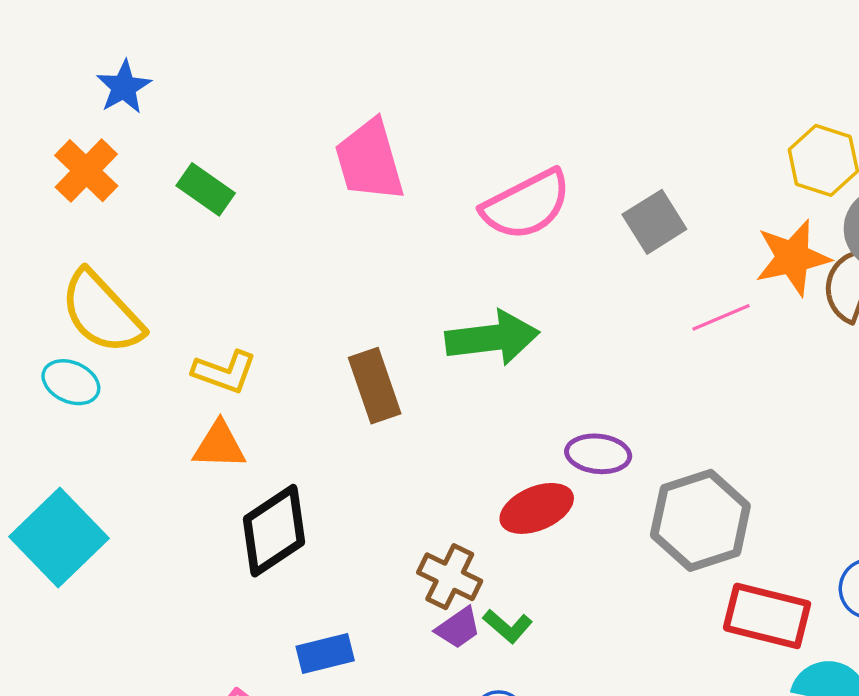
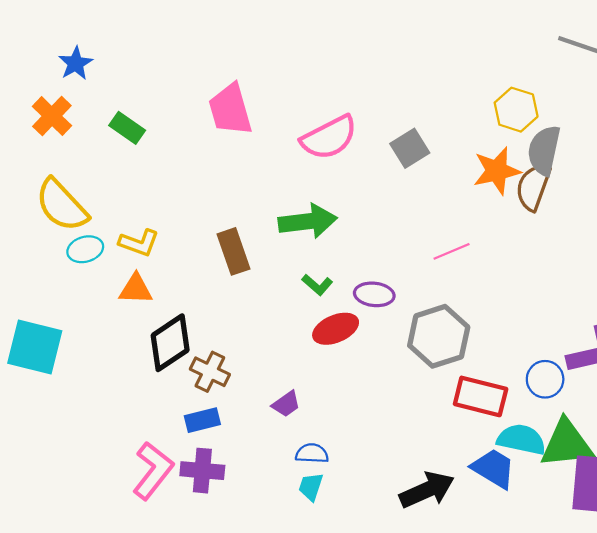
pink line: (721, 317) -> (452, 251), moved
cyan ellipse: (71, 382) -> (85, 249), moved, turned -40
cyan square: (59, 537) -> (35, 347), turned -32
brown cross: (450, 577) -> (210, 372), moved
green L-shape: (508, 626) -> (317, 285), moved

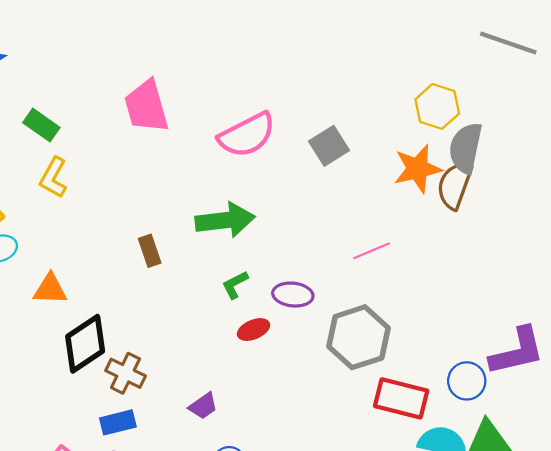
yellow L-shape: (139, 243) -> (53, 178), moved, turned 99
brown rectangle: (233, 251) -> (150, 251), size x0.7
green L-shape: (317, 285) -> (235, 285), turned 112
red ellipse: (336, 329) -> (253, 330), size x0.7

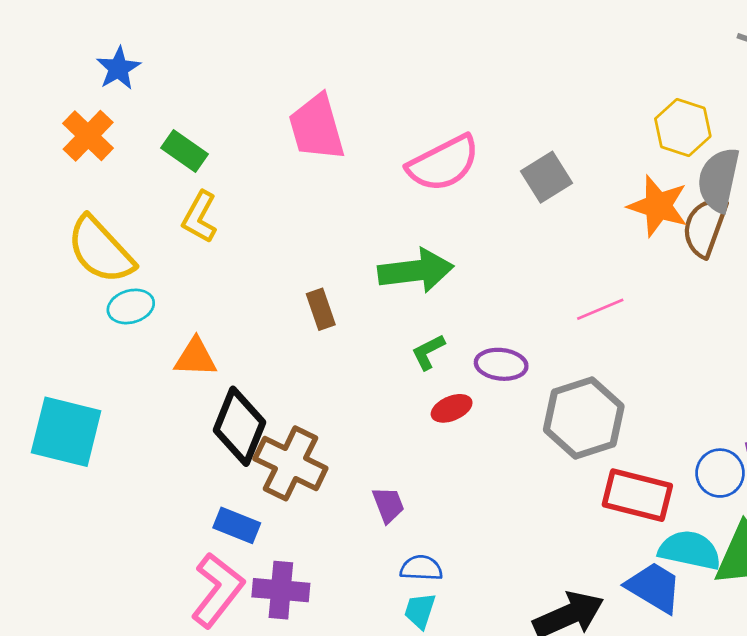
orange star: (418, 169) -> (658, 206), turned 30
black diamond: (85, 344) -> (240, 426), turned -34
brown cross: (126, 373) -> (290, 463), size x1.4
purple trapezoid: (203, 406) -> (388, 505), turned -76
blue rectangle: (118, 422) -> (237, 525), moved, turned 36

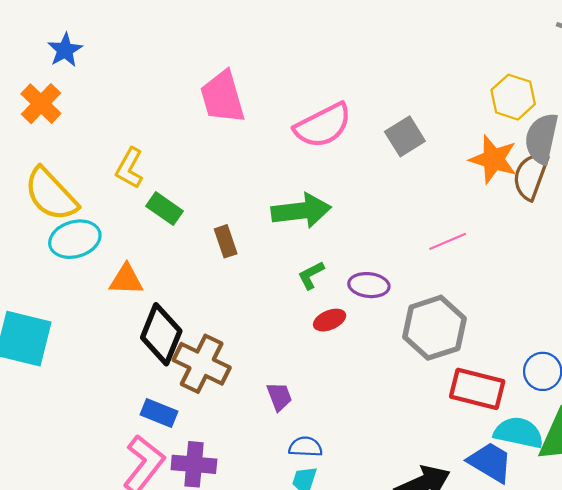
green rectangle: (184, 151) -> (164, 209), moved
cyan ellipse: (131, 306) -> (75, 239), size x1.4

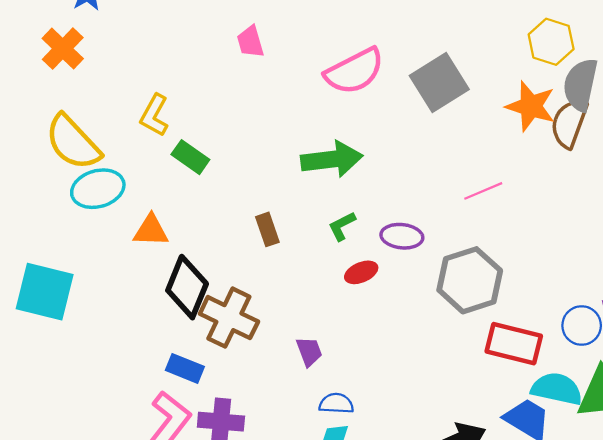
pink trapezoid: (222, 97) -> (250, 42), size x0.6
gray square: (405, 136) -> (439, 82), size x1.4
brown rectangle: (226, 241) -> (267, 229), moved

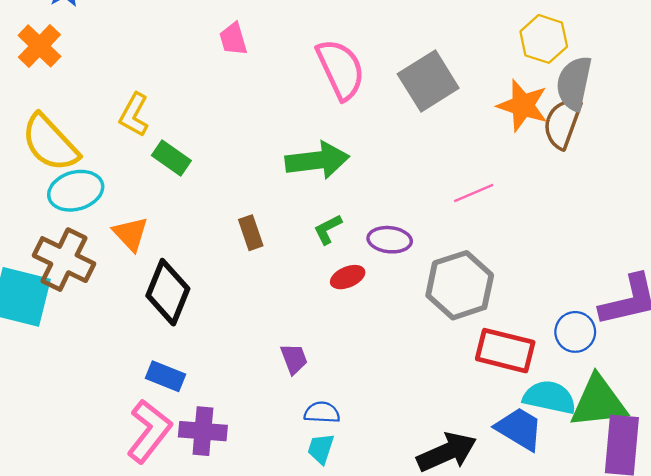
pink semicircle: (354, 71) -> (341, 69), turned -88
orange triangle: (151, 231) -> (131, 234), turned 45
brown cross: (229, 318) -> (64, 260), moved

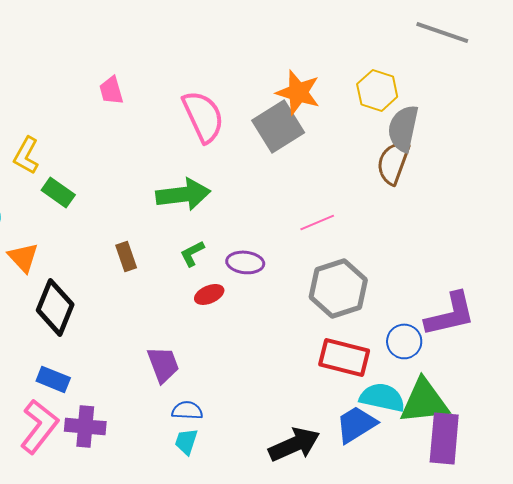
orange star: (523, 105) -> (298, 92), moved
gray hexagon: (460, 285) -> (338, 288), moved
purple trapezoid: (294, 359) -> (163, 364), size x1.4
blue trapezoid: (519, 429) -> (356, 424), turned -63

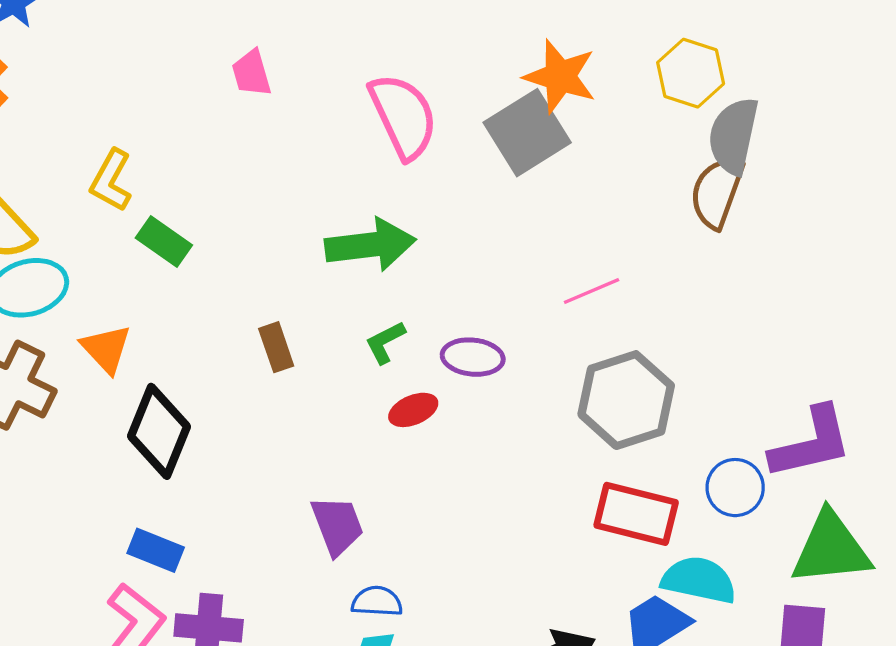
green triangle: (424, 401) -> (831, 549), moved

